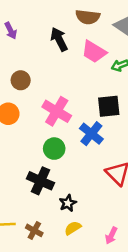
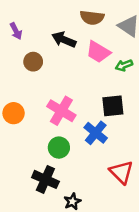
black arrow: (59, 39) -> (64, 40), turned -40
brown circle: (21, 80) -> (33, 62), moved

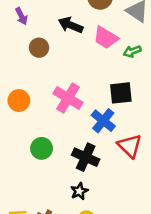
green circle: (59, 148) -> (42, 148), moved
red triangle: (121, 172) -> (130, 146), moved
black cross: (45, 179) -> (86, 157), moved

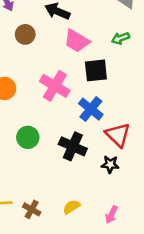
pink trapezoid: (106, 38) -> (77, 41), moved
black square: (121, 93) -> (96, 70), moved
black star: (79, 191) -> (110, 164), moved, turned 30

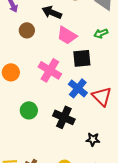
red triangle: (118, 135) -> (102, 96), moved
black star: (110, 164) -> (93, 139), moved

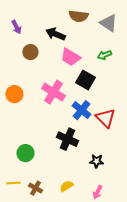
black square: (82, 58) -> (86, 80), turned 36
green circle: (29, 110) -> (25, 153), moved

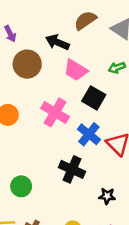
brown semicircle: (79, 16) -> (85, 20), turned 138
brown circle: (30, 52) -> (27, 64), size x1.5

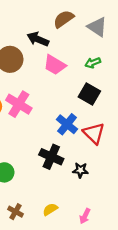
black square: (94, 98) -> (89, 94), moved
pink cross: (55, 112) -> (19, 104), moved
black star: (107, 196) -> (80, 170), moved

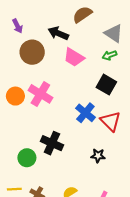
gray triangle: (97, 27) -> (114, 33), moved
black cross: (51, 157) -> (52, 143), moved

